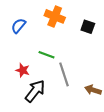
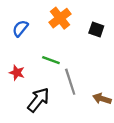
orange cross: (55, 16) -> (60, 18), turned 30
red star: (23, 70) -> (17, 73), moved

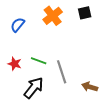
black square: (96, 29) -> (85, 13), moved, turned -32
green line: (51, 60) -> (39, 61), moved

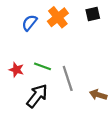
blue semicircle: (18, 25) -> (29, 23), moved

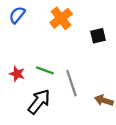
black square: (93, 14) -> (98, 36), moved
blue semicircle: (29, 23) -> (17, 15), moved

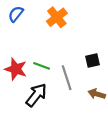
black square: (98, 36) -> (92, 60), moved
red star: (17, 74) -> (16, 69), size x1.5

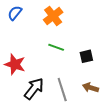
green line: (42, 66) -> (56, 47), moved
gray line: (67, 78) -> (62, 90), moved

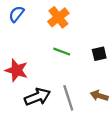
black square: (86, 56) -> (99, 54), moved
black arrow: (34, 89) -> (37, 97), turned 30

